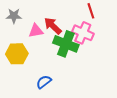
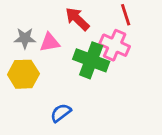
gray star: (14, 16) -> (25, 38), moved
red arrow: (53, 26) -> (77, 19), moved

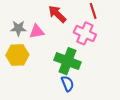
green cross: (91, 60) -> (68, 61), moved
blue semicircle: (61, 113) -> (68, 84), moved, turned 105

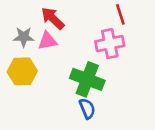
red arrow: (57, 14) -> (53, 18), moved
pink cross: (85, 33) -> (110, 44), turned -35

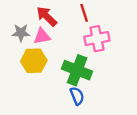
red line: (120, 14) -> (84, 13), moved
yellow hexagon: (22, 71) -> (34, 61), moved

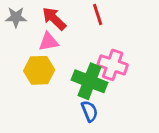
gray star: (21, 33) -> (16, 17), moved
pink cross: (97, 39) -> (113, 65), moved, turned 30

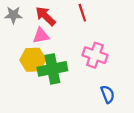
green cross: (89, 81) -> (52, 69), moved, turned -32
blue semicircle: (89, 111) -> (108, 94), moved

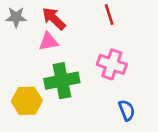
red line: (82, 13) -> (109, 15), moved
yellow hexagon: (33, 60) -> (27, 101), moved

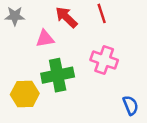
red arrow: (54, 19) -> (66, 17), moved
blue semicircle: (127, 110) -> (131, 105), moved

